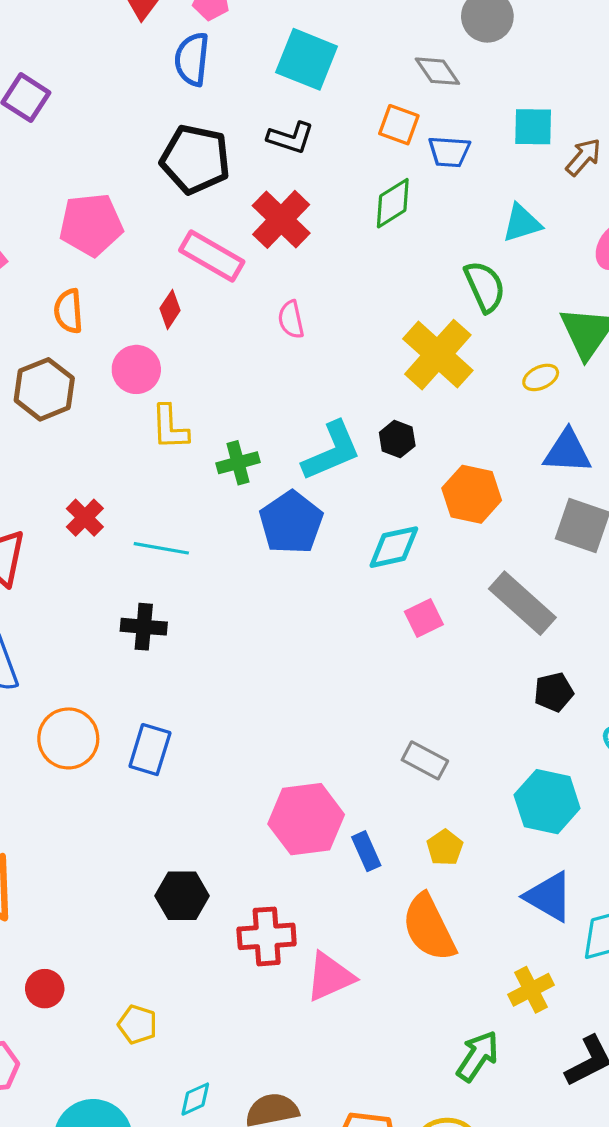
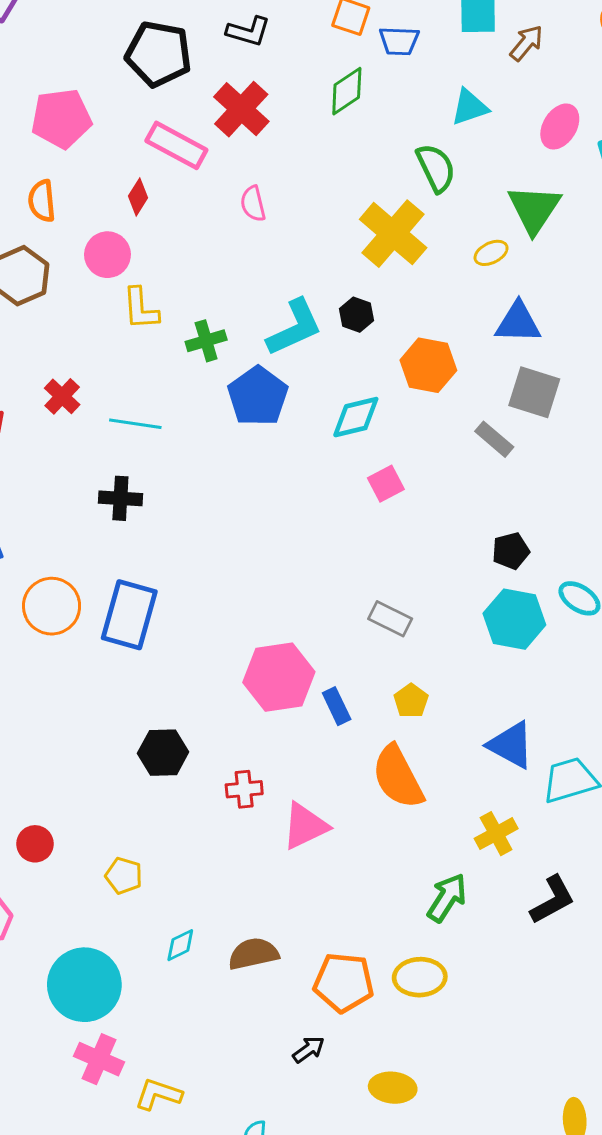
gray rectangle: (522, 603) -> (494, 439), moved, size x0.6
blue rectangle: (150, 750) -> (129, 615), size x1.4
cyan hexagon: (547, 802) -> (514, 619), moved
red cross: (267, 936) -> (244, 789), size x0.7

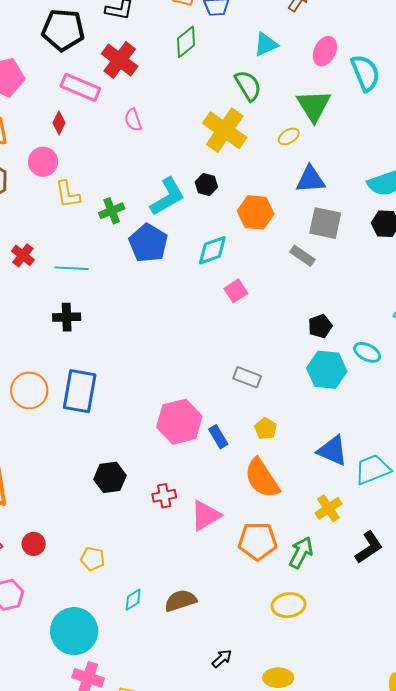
orange pentagon: (344, 982) -> (258, 541), moved

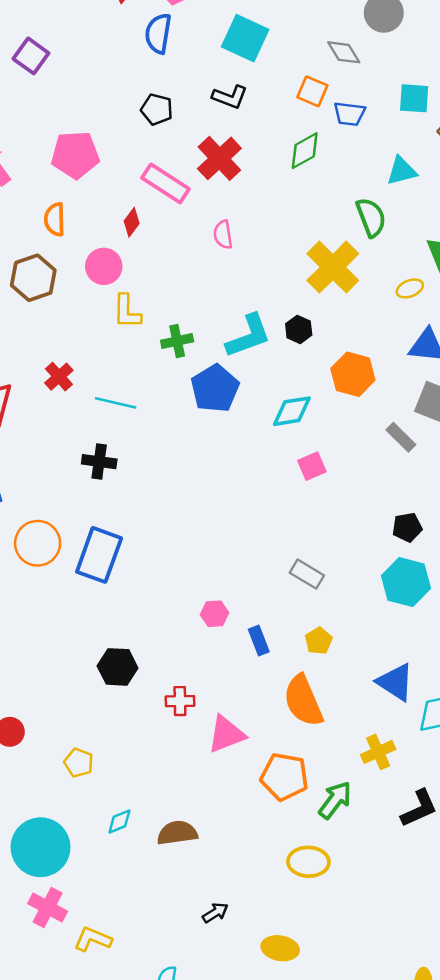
black pentagon: (63, 30) -> (157, 109), size x0.6
pink hexagon: (179, 422) -> (215, 614), size x0.5

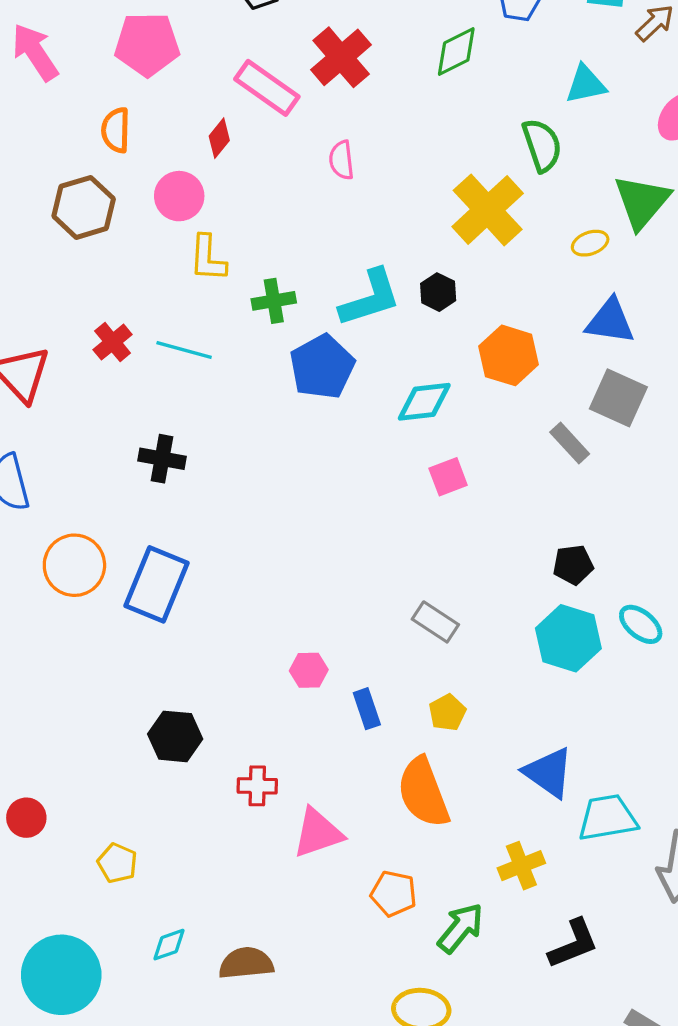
cyan line: (116, 403) -> (184, 350), moved
orange pentagon: (284, 777) -> (394, 894), size x0.7

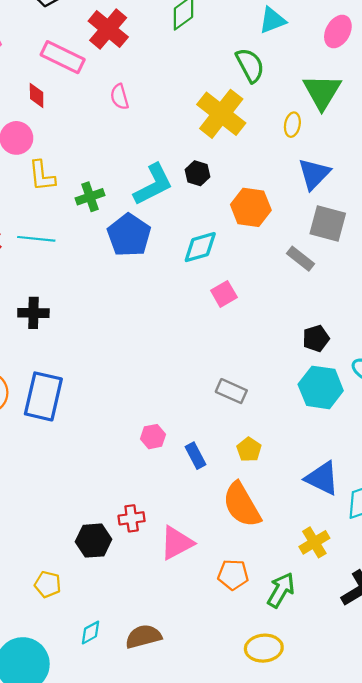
red diamond: (219, 138) -> (37, 95), turned -30
yellow ellipse: (590, 243) -> (292, 125), turned -50
blue triangle: (610, 321) -> (314, 174), turned -45
black hexagon: (175, 736) -> (94, 541), moved

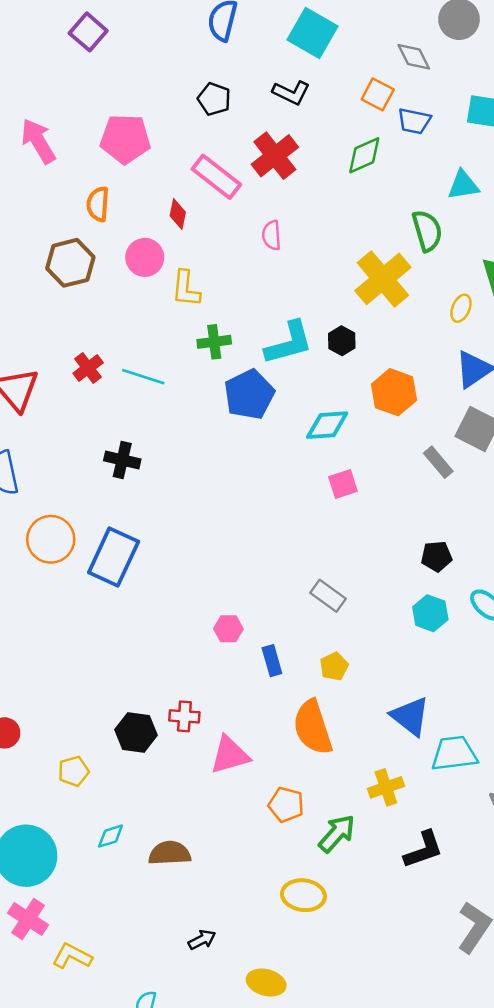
yellow L-shape: (42, 176) -> (186, 289), moved
cyan hexagon: (321, 387) -> (430, 613), size x0.7
yellow pentagon: (48, 584) -> (73, 771), turned 30

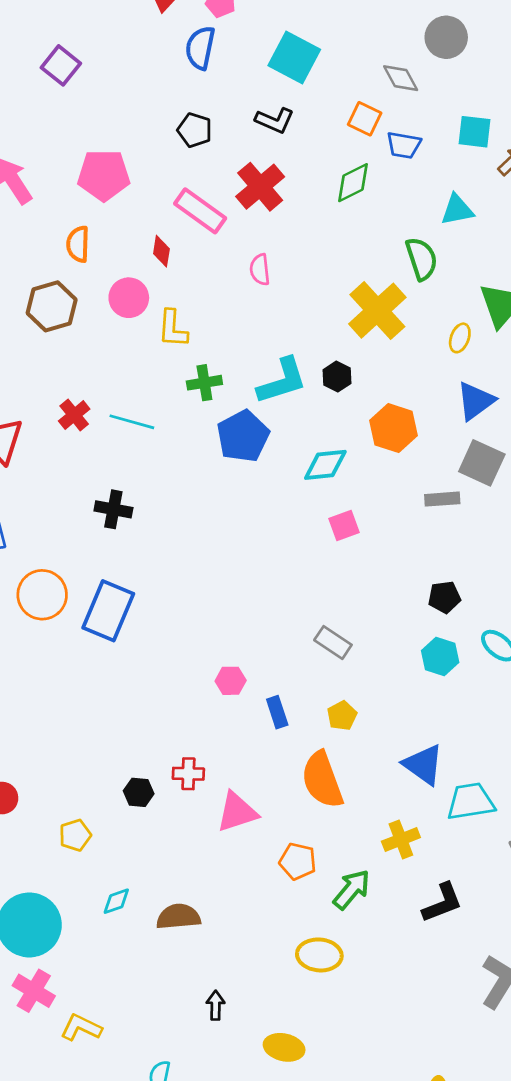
gray rectangle: (438, 462) -> (442, 499), turned -52
black hexagon: (136, 732) -> (139, 792), size x0.7
black arrow: (202, 940) -> (216, 1005), turned -60

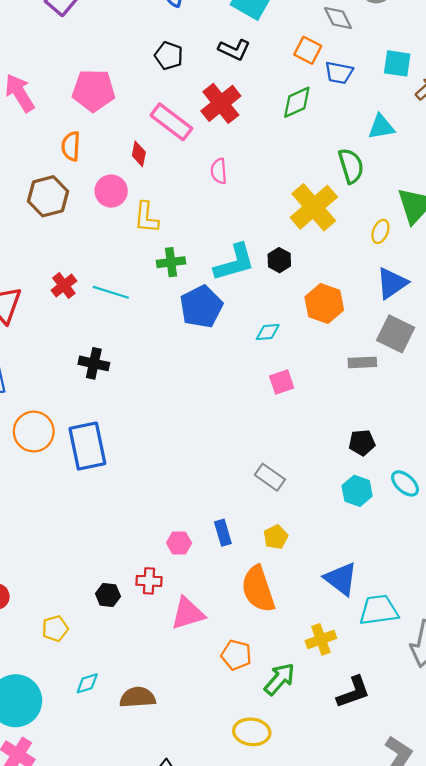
cyan diamond: (325, 465) -> (268, 332), size x0.7
blue rectangle: (108, 611) -> (87, 446), turned -36
pink hexagon: (231, 681) -> (179, 543), moved

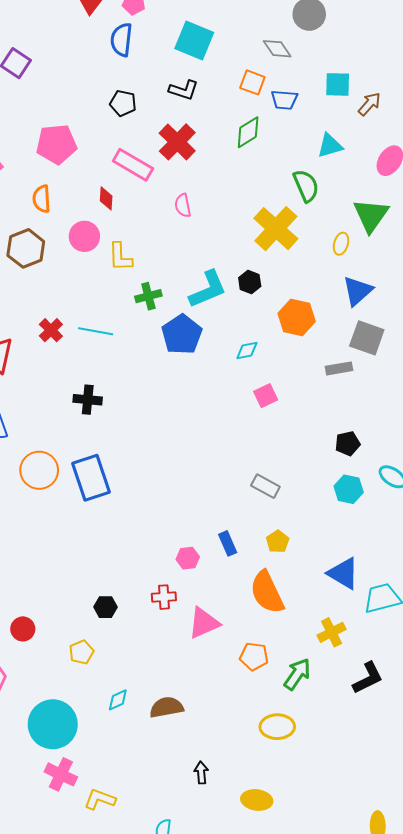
black hexagon: (108, 595) -> (105, 607), moved

